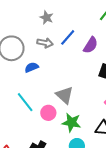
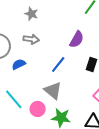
blue line: (68, 37) -> (58, 64), moved

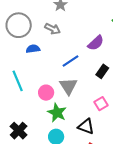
gray triangle: (53, 90) -> (68, 86), moved
pink circle: (38, 109) -> (46, 93), moved

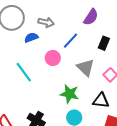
gray arrow: (52, 29) -> (46, 22), moved
gray triangle: (68, 86) -> (86, 68), moved
pink circle: (46, 93) -> (53, 58), moved

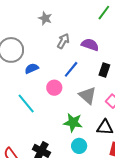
purple semicircle: (91, 17) -> (90, 45), turned -102
gray arrow: (46, 22) -> (63, 41), moved, turned -70

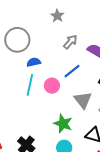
cyan line: (26, 103) -> (30, 85), moved, turned 40

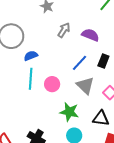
blue line: (72, 71) -> (80, 63), moved
pink circle: (52, 86) -> (52, 84), moved

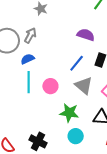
gray arrow: (64, 30) -> (30, 35), moved

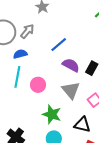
purple semicircle: (86, 35) -> (71, 65), moved
blue line: (77, 63) -> (59, 45), moved

